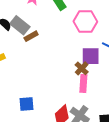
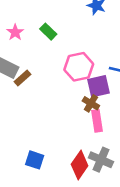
pink hexagon: (85, 22) -> (79, 67), moved
blue square: (27, 104) -> (35, 160), turned 35

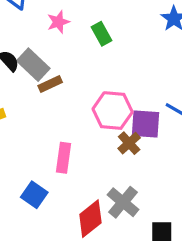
pink hexagon: (79, 67) -> (113, 111), moved
pink rectangle: (97, 121) -> (63, 158), moved
gray cross: (101, 160) -> (123, 202), moved

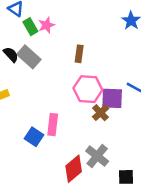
green rectangle: (101, 34) -> (30, 27), moved
brown rectangle: (50, 84) -> (79, 54), moved, turned -56
blue square: (34, 195) -> (34, 137), moved

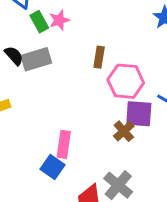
gray rectangle: (29, 57) -> (36, 59), turned -60
pink hexagon: (88, 89) -> (126, 81), moved
blue square: (34, 137) -> (53, 167), moved

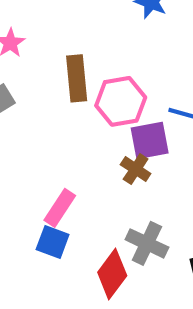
brown rectangle: (99, 57) -> (77, 78), size x1.5
pink rectangle: (64, 144) -> (60, 208), turned 40

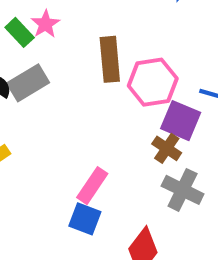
purple square: (150, 141) -> (181, 121), turned 33
gray cross: (147, 243) -> (183, 190), moved

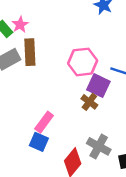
brown rectangle: (110, 59) -> (30, 52), moved
gray cross: (183, 190) -> (99, 146), moved

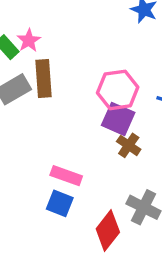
purple square: (98, 86) -> (118, 119), moved
pink rectangle: (44, 122) -> (66, 176), turned 75

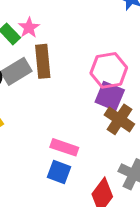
brown cross: (129, 145) -> (119, 119), size x1.4

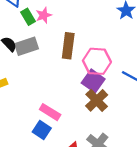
brown rectangle: (43, 61) -> (68, 46), moved

